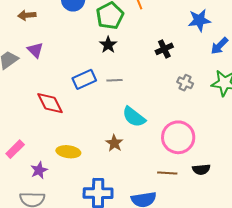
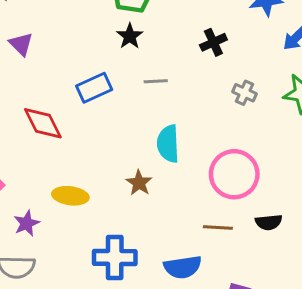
gray line: (115, 80) -> (156, 81), moved
cyan semicircle: (134, 117) -> (168, 144), turned 50

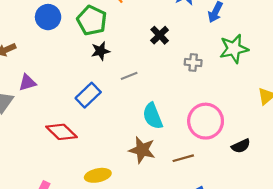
black star: (130, 36) -> (100, 51), turned -30
purple triangle: (21, 44) -> (27, 83), turned -42
brown star: (139, 183) -> (142, 150), size x1.4
brown line: (218, 227) -> (183, 158), moved

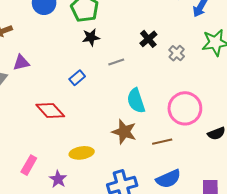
black cross: (160, 35) -> (148, 39), moved
gray cross: (193, 62) -> (177, 53), turned 35
blue rectangle: (88, 95) -> (77, 78), size x0.7

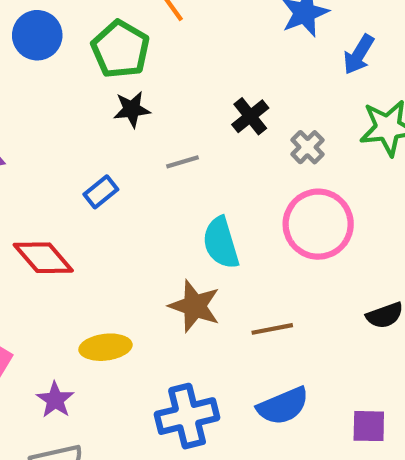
pink circle: (185, 108) -> (318, 224), moved

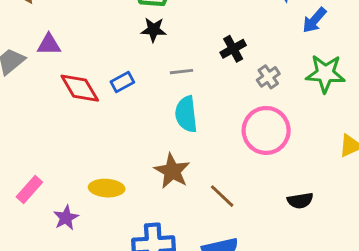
cyan semicircle: (221, 243) -> (186, 114), moved
red diamond: (43, 258) -> (80, 88), moved
brown line: (272, 329) -> (222, 196), turned 44

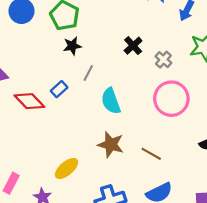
gray line: (182, 72) -> (88, 73), moved, turned -42
yellow ellipse: (107, 188) -> (66, 168), turned -30

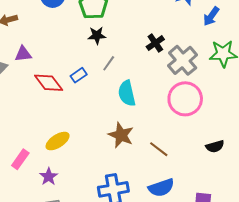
gray cross: (163, 60) -> (183, 60), size x1.8
yellow ellipse: (66, 168) -> (58, 141), moved

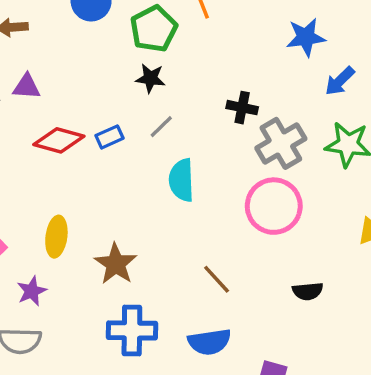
black cross: (155, 43) -> (242, 108), turned 36
red diamond: (49, 83) -> (59, 140), turned -48
brown star: (121, 135) -> (116, 264), moved
yellow ellipse: (58, 141) -> (56, 237), turned -60

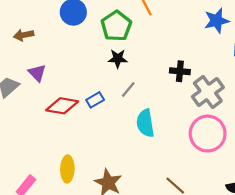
purple triangle: (27, 87) -> (37, 73), turned 48

